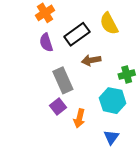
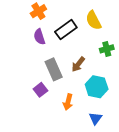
brown arrow: (91, 60) -> (78, 64), moved, turned -42
green cross: (127, 74) -> (107, 49), moved
purple square: (58, 106) -> (40, 90), moved

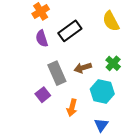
yellow semicircle: (93, 20) -> (111, 21), moved
green cross: (107, 49) -> (113, 63), moved, turned -32
brown arrow: (78, 64) -> (83, 68), turned 35

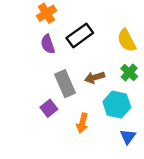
yellow semicircle: (111, 21) -> (127, 40), moved
blue triangle: (101, 125) -> (128, 137), moved

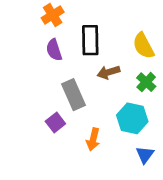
black rectangle: (80, 35) -> (90, 40), turned -55
brown arrow: (95, 77) -> (108, 72), moved

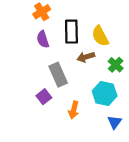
yellow semicircle: (143, 46) -> (100, 36), moved

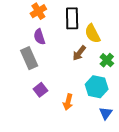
black rectangle: (71, 32) -> (72, 18), moved
brown arrow: (86, 57) -> (79, 53), turned -35
gray rectangle: (58, 75) -> (29, 58), moved

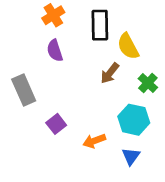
gray rectangle: (29, 58) -> (24, 90), moved
orange arrow: (68, 102) -> (94, 141), turned 56
blue triangle: (106, 113) -> (131, 156), moved

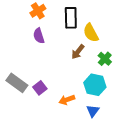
gray rectangle: (24, 90) -> (17, 83), moved, turned -30

